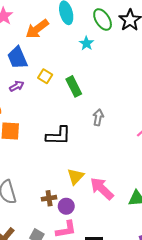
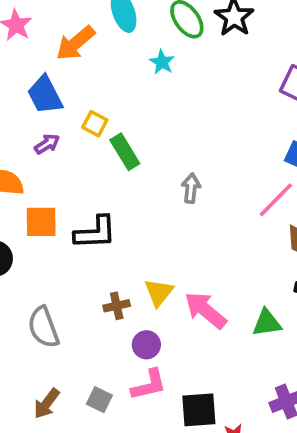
green rectangle: (74, 86) -> (125, 152), moved
black L-shape: (58, 136) -> (95, 233), moved
brown cross: (49, 198) -> (117, 306), moved

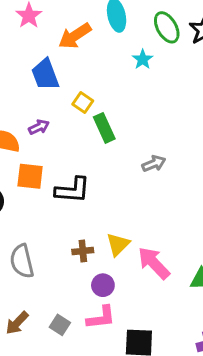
purple arrow: (47, 144) -> (39, 127), moved
gray arrow: (191, 188) -> (154, 164), turned 55

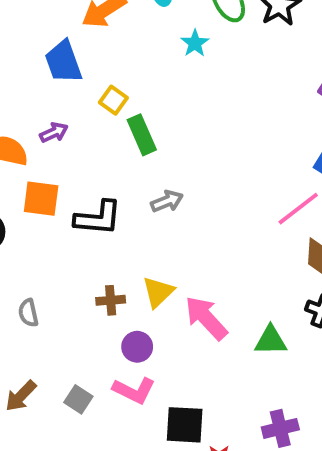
gray arrow: (154, 164) -> (167, 201), moved
gray semicircle: (22, 261) -> (28, 313), size x0.6
pink L-shape: (101, 318) -> (134, 390), turned 32

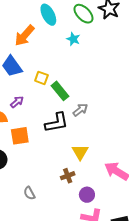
gray arrow: (167, 201) -> (80, 110), moved
black L-shape: (98, 218) -> (57, 123), moved
yellow triangle: (158, 292) -> (80, 152), moved

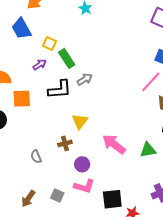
purple arrow: (17, 102) -> (40, 65), moved
gray semicircle: (29, 193) -> (36, 157), moved

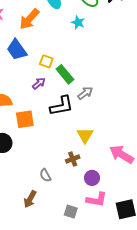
brown arrow: (28, 199) -> (30, 199), moved

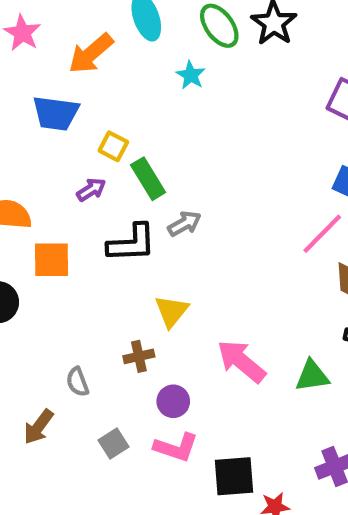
blue trapezoid: (17, 50) -> (56, 113), turned -55
gray square: (71, 212) -> (113, 444), moved, turned 32

